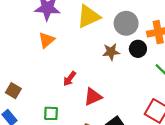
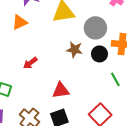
red triangle: (93, 97) -> (61, 90), moved

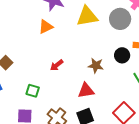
gray circle: (95, 28) -> (120, 19), moved
brown star: (75, 50) -> (96, 66), moved

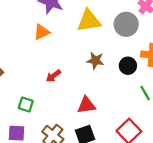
brown star: (96, 66) -> (95, 61), moved

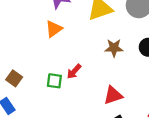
green square: (26, 105) -> (54, 81), moved

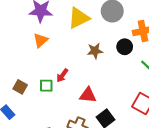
brown square: (14, 78) -> (20, 87), moved
red triangle: (113, 95) -> (88, 95), moved, turned 30

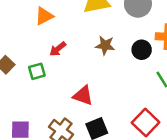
red arrow: (62, 75) -> (58, 49), moved
green square: (46, 86) -> (37, 71), turned -32

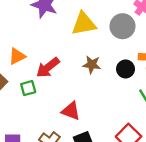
orange triangle: (44, 16) -> (17, 56), moved
red arrow: (58, 49) -> (48, 68), size x1.5

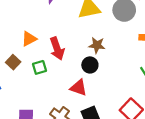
red arrow: (48, 68) -> (57, 49), turned -70
black circle: (126, 69) -> (90, 65), moved

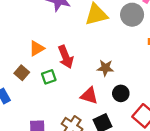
brown star: (97, 45) -> (105, 68), moved
black circle: (90, 65) -> (121, 93), moved

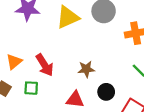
green square: (49, 77) -> (31, 88), turned 32

